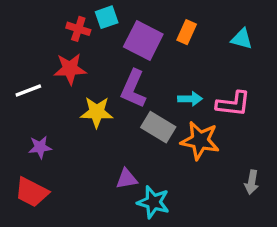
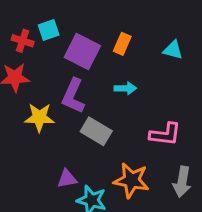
cyan arrow: (190, 99) -> (125, 88), moved
pink L-shape: (233, 104) -> (165, 134), moved
orange star: (200, 140) -> (131, 180), moved
gray arrow: (252, 182) -> (182, 182), size x1.4

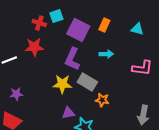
yellow star: (39, 117) -> (62, 84), moved
pink L-shape: (165, 134) -> (142, 68), moved
orange star: (131, 180) -> (102, 100), moved, size x0.6

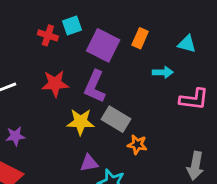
red star: (34, 47) -> (55, 84), moved
cyan arrow: (106, 54) -> (163, 72), moved

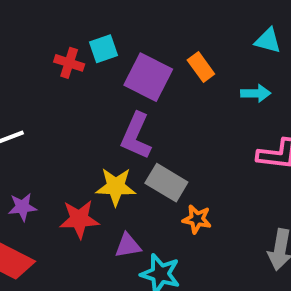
orange rectangle: (140, 38) -> (201, 67), turned -60
cyan triangle: (187, 44) -> (268, 41), moved
cyan arrow: (163, 72) -> (256, 93), moved
red star: (55, 84) -> (79, 219), moved

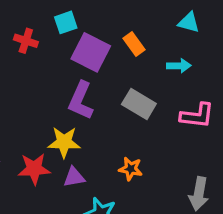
cyan square: (104, 49) -> (66, 22), moved
gray rectangle: (166, 183) -> (139, 104), moved
purple triangle: (128, 246) -> (74, 177), moved

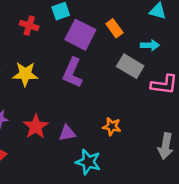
gray rectangle: (139, 104) -> (130, 66), moved
yellow star: (64, 142) -> (25, 74), moved
red star: (34, 169) -> (36, 126), turned -30

